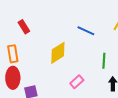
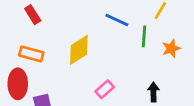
orange rectangle: (13, 54) -> (31, 54), moved, turned -66
green line: (104, 61) -> (144, 36), moved

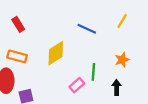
green line: (144, 36) -> (93, 72), moved
orange star: (171, 49) -> (122, 60), moved

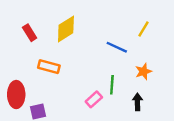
blue line: (87, 29) -> (117, 47), moved
yellow diamond: (56, 53) -> (66, 29), moved
orange rectangle: (17, 56) -> (49, 67), moved

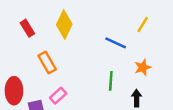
yellow diamond: (66, 29) -> (64, 24), turned -32
orange rectangle: (49, 67) -> (47, 63), turned 45
pink rectangle: (94, 99) -> (58, 96), moved

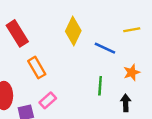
yellow diamond: (64, 24) -> (73, 31), moved
yellow line: (143, 24) -> (132, 30), turned 49
red rectangle: (27, 28) -> (17, 33), size x1.5

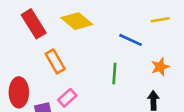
yellow diamond: (73, 31) -> (77, 21), moved, turned -76
green line: (100, 86) -> (114, 74), moved

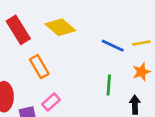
yellow line: (160, 20) -> (141, 43), moved
green line: (114, 74) -> (109, 85), moved

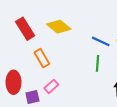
green line: (109, 85) -> (98, 63), moved

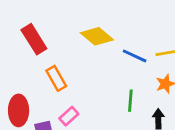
yellow diamond: (59, 27) -> (97, 36), moved
green line: (98, 63) -> (130, 101), moved

